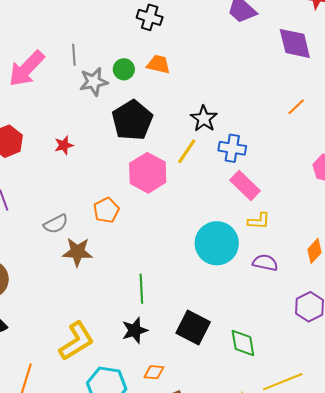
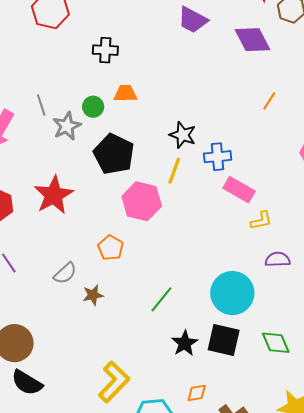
red star: (64, 145) -> (54, 195), size x2.0
cyan circle: (217, 243) -> (232, 293), moved
brown star: (77, 252) -> (93, 295), size x0.7
green line: (141, 289) -> (161, 299), moved, turned 56
black star: (135, 330) -> (185, 343), moved

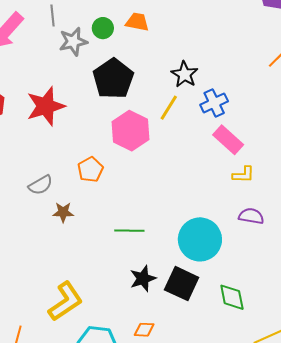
blue cross: (218, 157) -> (214, 103), turned -32
green line: (161, 299) -> (129, 231), turned 40

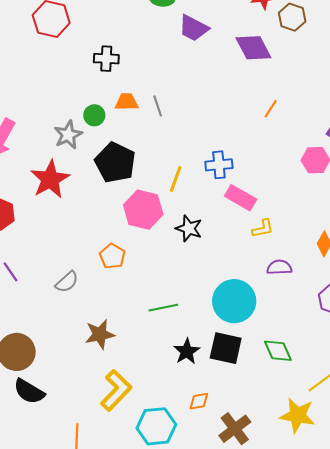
gray line: (52, 15) -> (158, 106), moved
black star: (185, 74) -> (189, 228), moved
blue cross: (214, 103) -> (219, 165), turned 32
red star: (46, 106) -> (50, 179), moved
brown star: (63, 212) -> (100, 334), moved, size x1.4

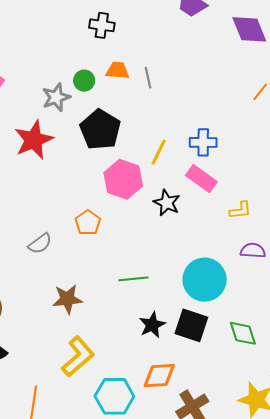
pink rectangle: (241, 198) -> (201, 179), moved
orange diamond: (199, 401) -> (159, 376), size x1.6

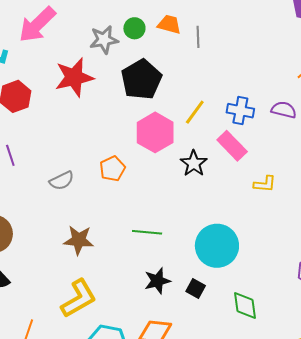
purple semicircle: (253, 251) -> (284, 110), moved
black square: (191, 325) -> (196, 288), size x0.6

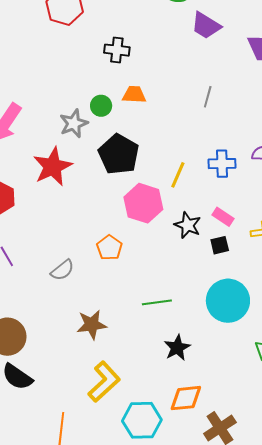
gray line: (198, 37) -> (208, 97), moved, turned 30
pink rectangle: (232, 146) -> (223, 217), moved, size x0.7
black square: (196, 288) -> (220, 245), moved, turned -30

